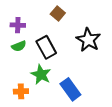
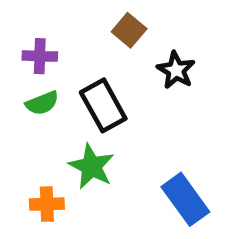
black star: (88, 40) -> (176, 70), moved, size x0.7
blue rectangle: (70, 89) -> (185, 199), moved

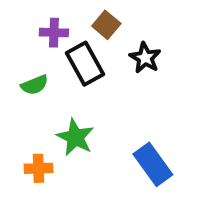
purple cross: (40, 56) -> (54, 33), moved
black rectangle: (103, 105) -> (85, 64), moved

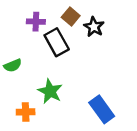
black star: (145, 58) -> (94, 27), moved
green semicircle: (35, 85) -> (13, 66), moved

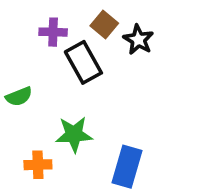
green star: (50, 91) -> (74, 134), turned -30
blue rectangle: (102, 109) -> (127, 167), moved, turned 52

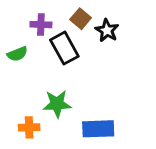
green semicircle: (19, 96) -> (17, 54), moved
blue rectangle: (127, 167) -> (98, 129), turned 72

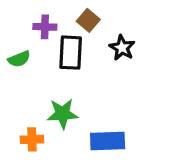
black star: (107, 30) -> (122, 48), moved
black rectangle: (64, 48) -> (71, 53), turned 32

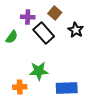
black rectangle: (71, 53) -> (44, 33), turned -45
green semicircle: (19, 59) -> (12, 37), turned -32

